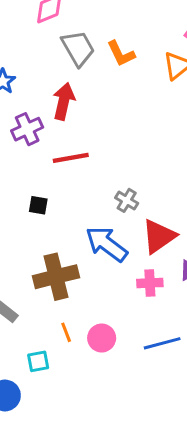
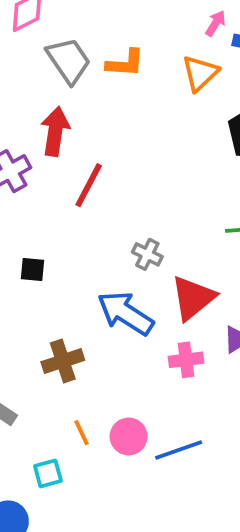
orange L-shape: (121, 54) -> (125, 63), turned -56
red line: (71, 158) -> (89, 185), moved, turned -48
brown cross: (56, 277) -> (63, 361), size x0.7
blue line: (162, 343) -> (179, 450), moved

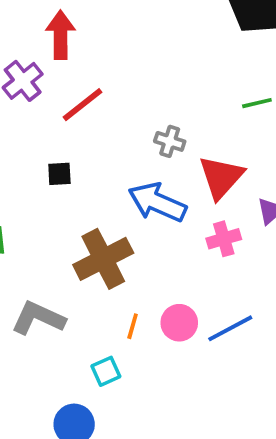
red line: (89, 185) -> (83, 105), moved, turned 33
brown cross: (63, 361) -> (103, 259), size x1.4
orange line: (82, 433) -> (133, 326), turned 50

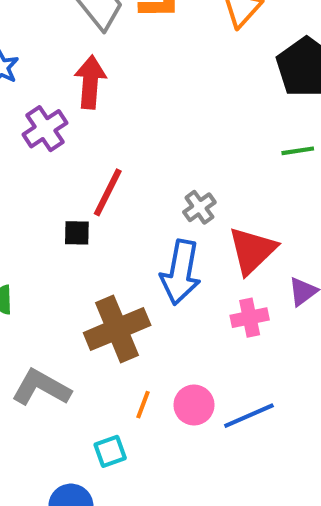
green line: (257, 103) -> (298, 151), moved
red line: (83, 105) -> (108, 192), moved, turned -30
gray cross: (170, 141) -> (199, 207), turned 32
blue arrow: (157, 202) -> (181, 272), turned -108

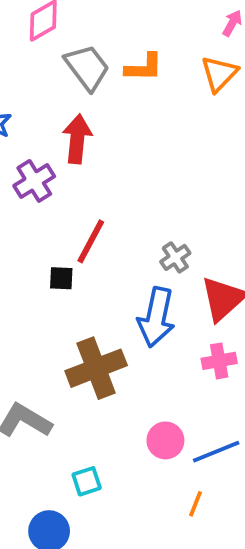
orange line: (143, 405) -> (195, 504), moved

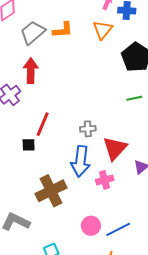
gray trapezoid: (87, 67) -> (33, 33), turned -88
gray cross: (175, 257) -> (88, 129), turned 35
pink cross: (219, 361) -> (105, 180), moved

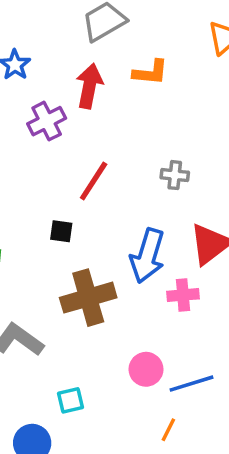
orange L-shape: (63, 30) -> (150, 72), moved
gray cross: (88, 129) -> (175, 175), moved
black square: (29, 145) -> (61, 231), moved

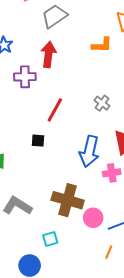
orange L-shape: (150, 72) -> (102, 45), moved
purple cross: (47, 121) -> (25, 77), turned 30
gray cross: (175, 175) -> (102, 103), turned 35
brown cross: (88, 298) -> (68, 200), moved, turned 36

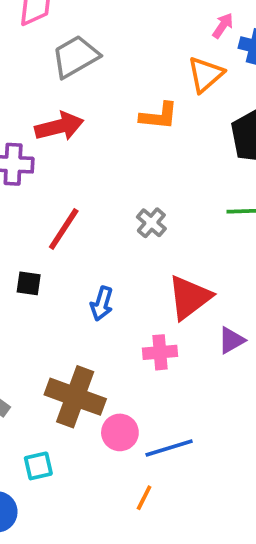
red arrow: (48, 55) -> (59, 126), turned 65
blue arrow: (89, 151) -> (102, 304), moved, size x0.6

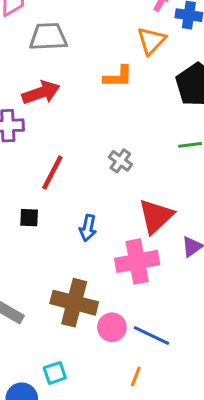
gray trapezoid: (75, 57) -> (48, 37), turned 33
pink cross: (160, 352) -> (137, 261), size x1.6
blue line: (169, 448) -> (152, 336), turned 48
cyan square: (38, 466) -> (55, 373), moved

